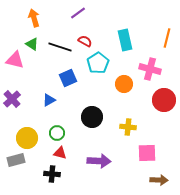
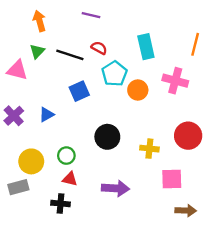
purple line: (78, 13) -> (91, 15), turned 49
green triangle: (32, 44) -> (37, 51), turned 40
orange circle: (124, 84) -> (138, 90), moved
blue triangle: (49, 100) -> (46, 115), moved
red circle: (164, 100) -> (188, 136), moved

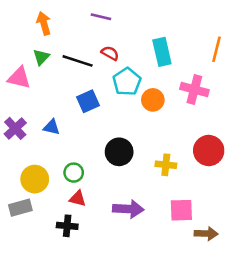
blue triangle: (46, 115) -> (52, 127), turned 42
pink square: (172, 179) -> (181, 210), moved

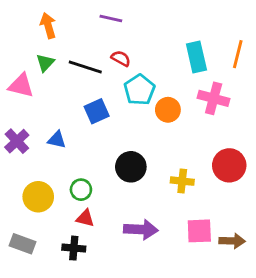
cyan rectangle: (162, 52) -> (196, 57), moved
gray rectangle: (20, 208) -> (22, 244), moved, turned 35
brown arrow: (206, 234) -> (232, 241), moved

